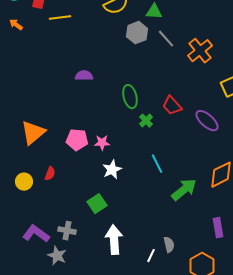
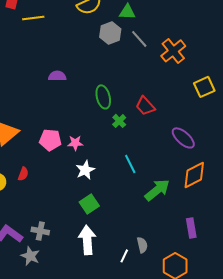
purple ellipse: (207, 121) -> (183, 138), moved
green square: (97, 204) -> (89, 204), moved

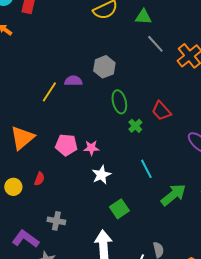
yellow line: (33, 18) -> (49, 92), moved, turned -50
gray hexagon: (110, 33) -> (104, 67), moved
green square: (89, 204) -> (119, 209), moved
gray cross: (40, 231) -> (56, 221), moved

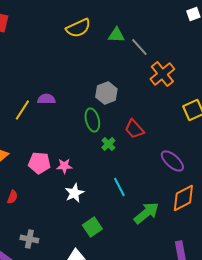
gray line: (155, 44) -> (139, 47), moved
gray hexagon: (104, 67) -> (106, 93), moved

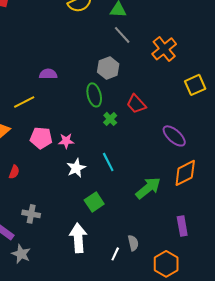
gray line: (139, 47) -> (122, 35), moved
yellow line: (22, 110) -> (24, 102), moved, turned 30
cyan line: (119, 187) -> (108, 162), moved

